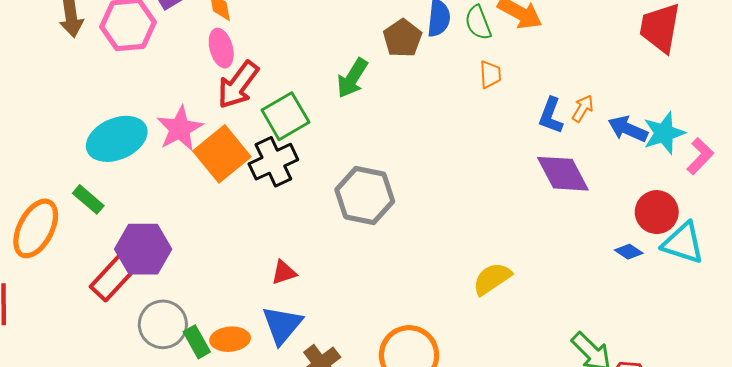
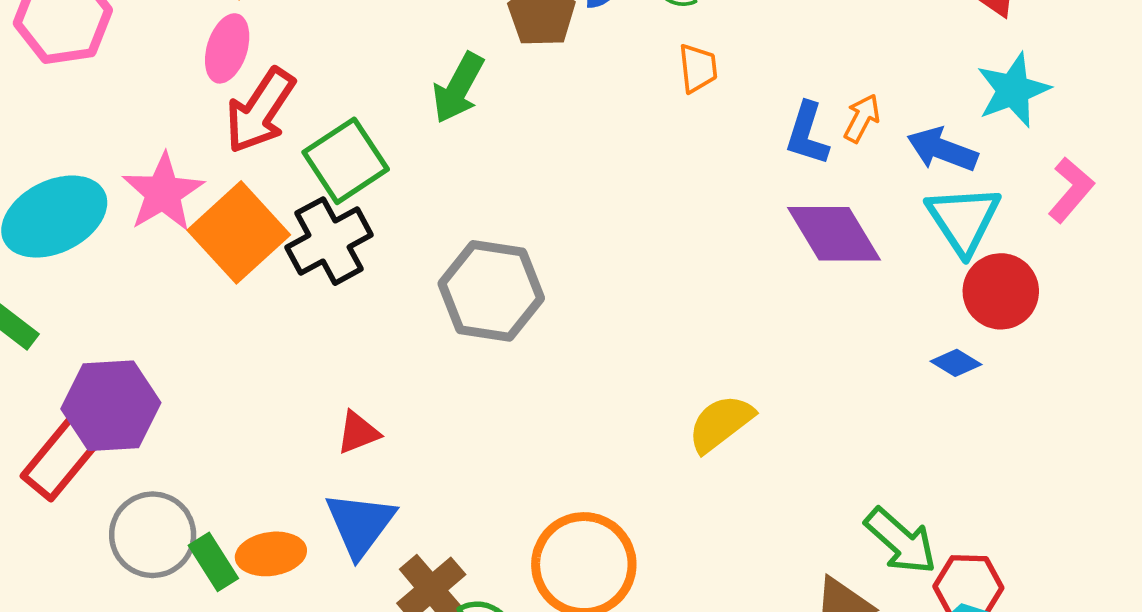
pink ellipse: (221, 48) -> (227, 48), turned 36
cyan star: (664, 133) -> (1013, 90), moved
cyan triangle: (683, 243) -> (963, 219), moved, turned 42

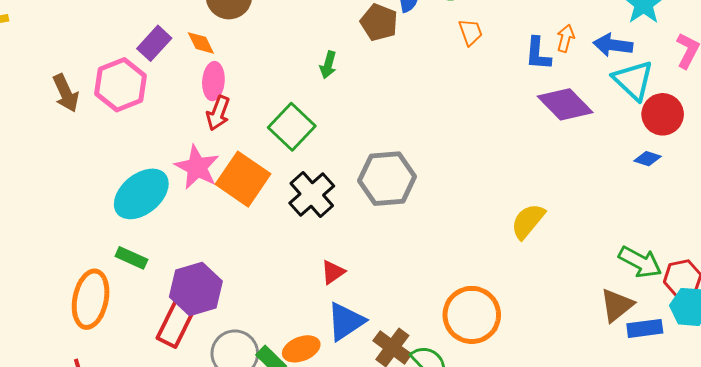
green arrow: (458, 88) -> (328, 65), moved, size x0.7
red arrow: (260, 111) -> (218, 113), moved, size x0.7
black cross: (329, 241) -> (312, 194), moved
blue triangle: (360, 524) -> (346, 321), turned 33

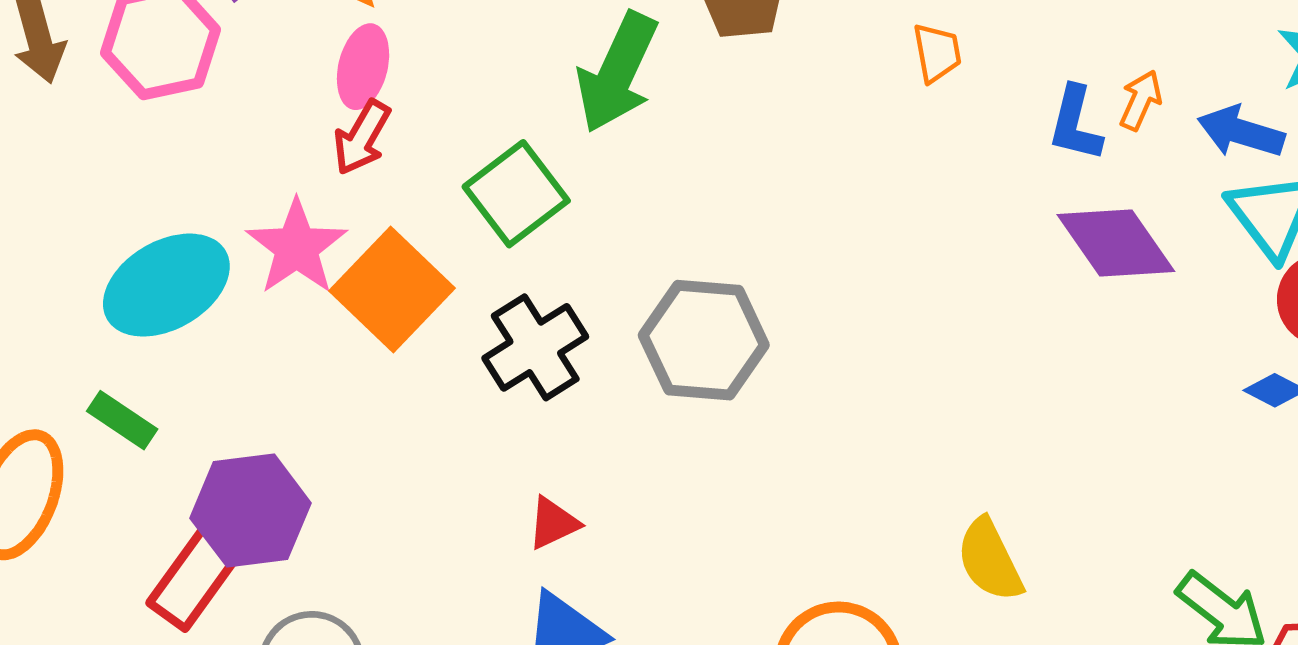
green arrow: (328, 65) -> (617, 72), size x2.0
yellow semicircle: (528, 221) -> (990, 560), moved, turned -75

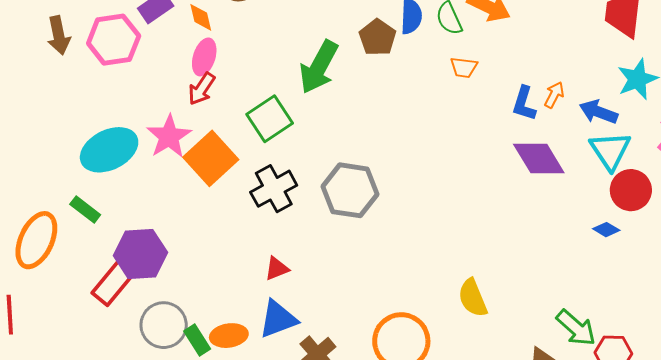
orange trapezoid: (937, 53) -> (464, 67), turned 104

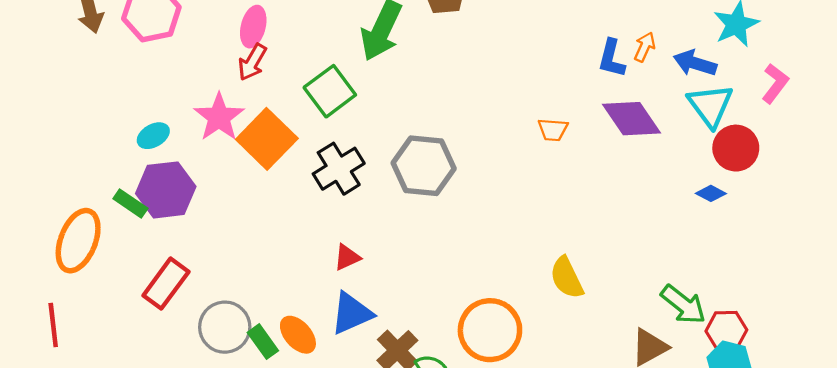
orange trapezoid: (464, 67) -> (553, 130), moved
cyan ellipse: (109, 150) -> (153, 136), size x0.5
purple hexagon: (140, 254) -> (166, 190), moved
orange ellipse: (229, 336) -> (298, 335), turned 60

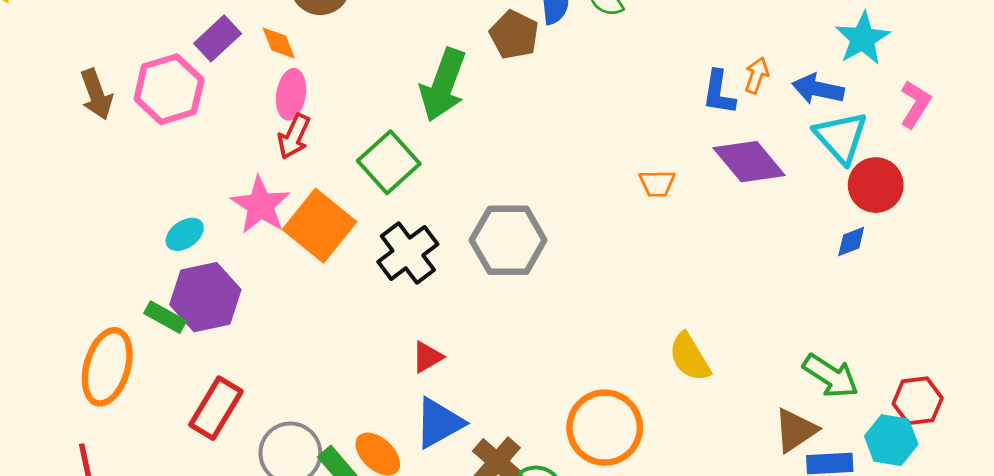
blue diamond: (711, 193) -> (851, 242), turned -44
red hexagon: (726, 330) -> (918, 401), moved

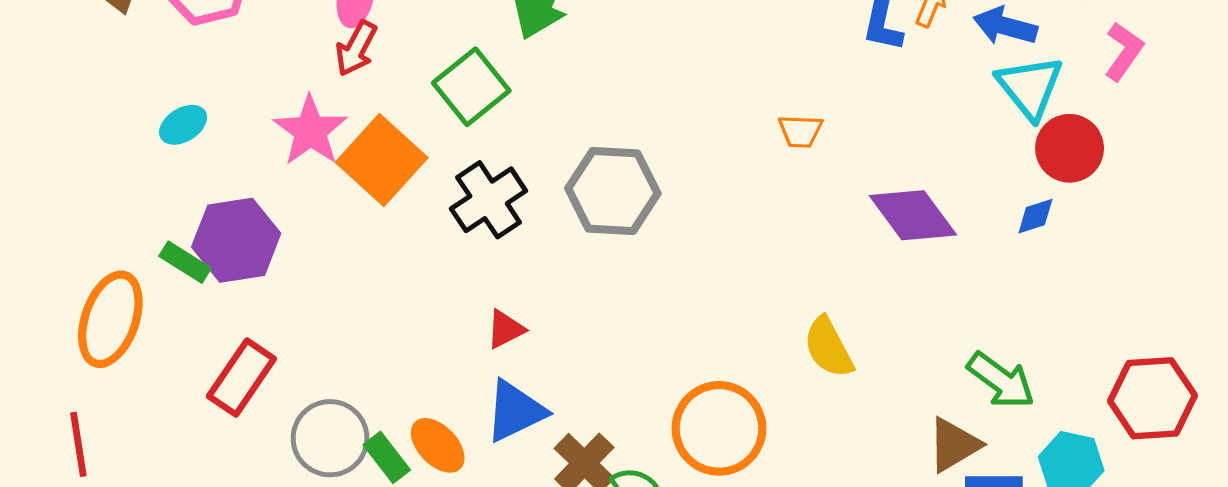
purple diamond: (749, 162) -> (913, 215), moved
cyan ellipse: (185, 234) -> (183, 125), moved
red hexagon: (918, 401) -> (1152, 398), moved, size x1.4

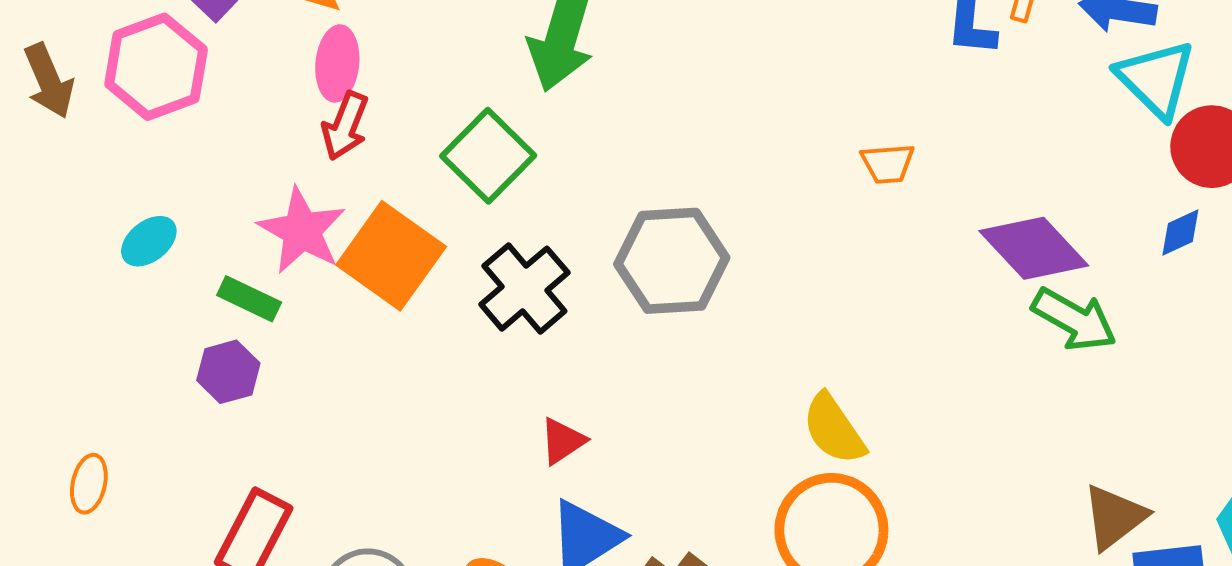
purple hexagon: (236, 240) -> (228, 372), size x0.6
green rectangle: (185, 262) -> (249, 299), moved
orange ellipse: (110, 319) -> (89, 484), size x0.5
yellow semicircle: (829, 347) -> (834, 429), moved
green arrow: (1001, 380) -> (1074, 320), moved

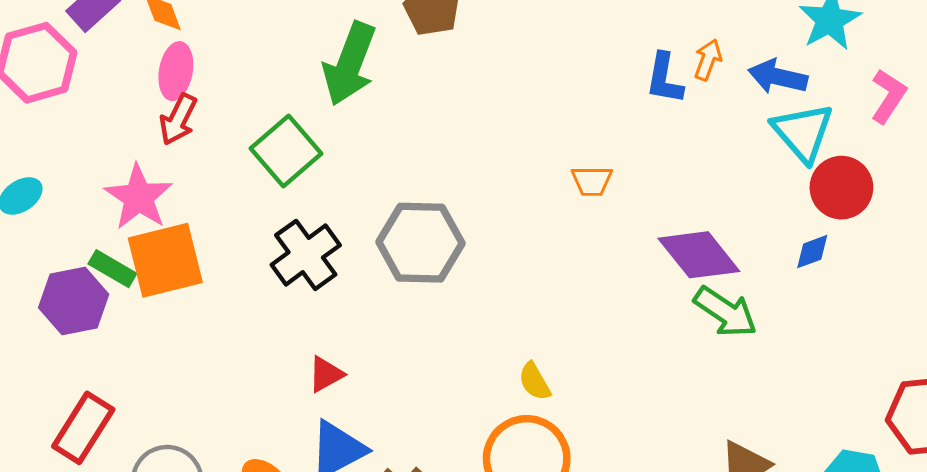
orange square: (391, 256) -> (165, 260), moved, turned 36
green rectangle: (249, 299) -> (112, 269), moved
purple hexagon: (228, 372) -> (74, 301), size x1.4
yellow semicircle: (834, 429) -> (535, 381), size x0.7

